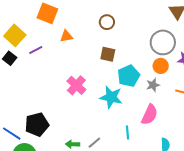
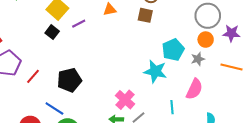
brown square: (108, 54) -> (145, 15), moved
pink cross: (76, 85) -> (125, 100), moved
black pentagon: (37, 124) -> (69, 80), moved

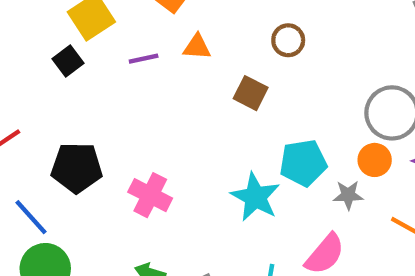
brown square: (145, 15) -> (251, 93), moved
purple line: (79, 24) -> (144, 59), moved
pink cross: (125, 100) -> (150, 195), moved, turned -30

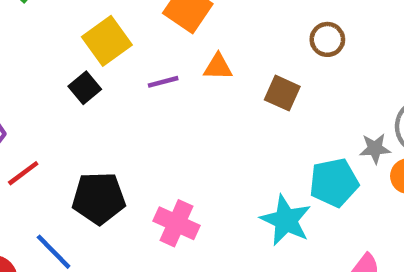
brown circle: (288, 40) -> (327, 39), moved
brown square: (251, 93) -> (282, 93), moved
gray star: (348, 195) -> (375, 149), moved

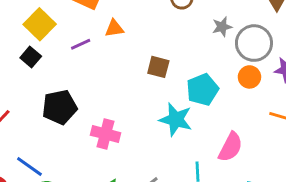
brown square: (282, 93) -> (158, 67), moved
gray star: (375, 149) -> (222, 27), moved
black pentagon: (99, 198) -> (60, 107), moved

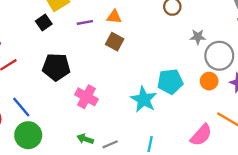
brown square: (158, 67) -> (115, 42), moved
pink semicircle: (230, 147) -> (201, 135), moved

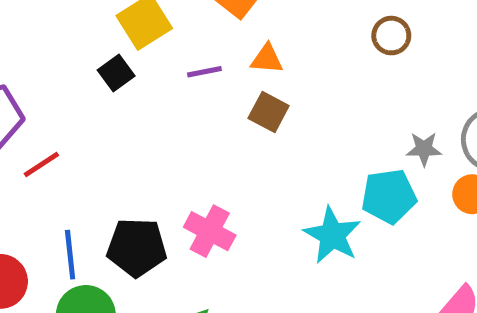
gray star: (198, 37) -> (424, 149), moved
black pentagon: (56, 67) -> (137, 247), moved
blue line: (21, 107) -> (70, 255), turned 35

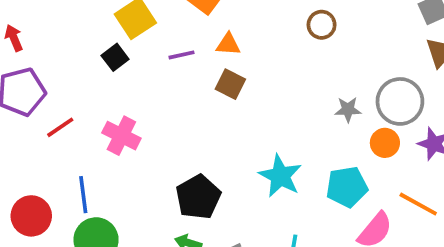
cyan pentagon: (389, 196) -> (347, 187), moved
pink cross: (210, 231) -> (121, 136), moved
black pentagon: (137, 247) -> (198, 197), moved, turned -30

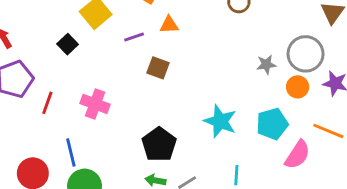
black square: (115, 57) -> (68, 44), moved
brown square: (230, 84) -> (158, 68), moved
red line: (60, 127) -> (47, 103), turned -30

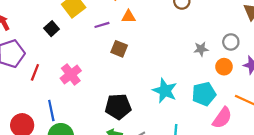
gray circle: (306, 54) -> (231, 42), size x0.6
pink cross: (95, 104) -> (71, 74), turned 30
black pentagon: (159, 144) -> (118, 107), turned 30

